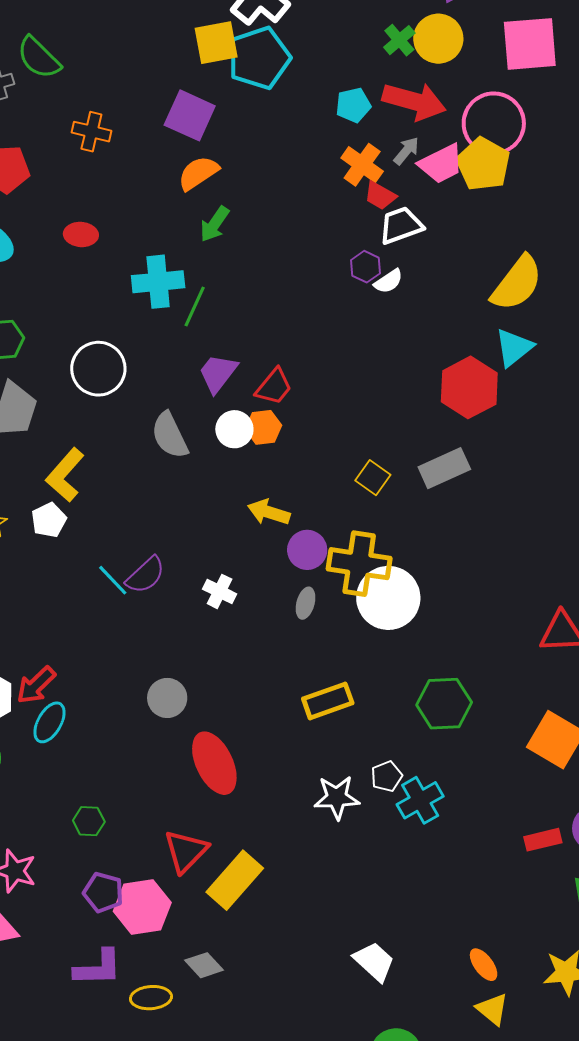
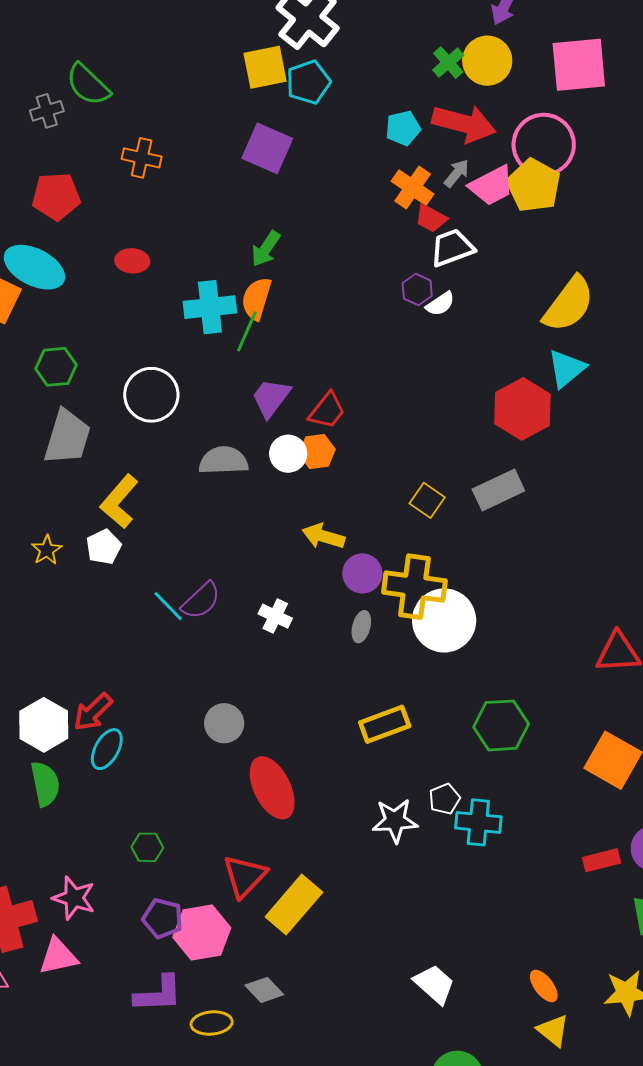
cyan pentagon: (259, 58) -> (308, 82), size x0.7
purple square: (190, 115) -> (267, 148), moved
orange semicircle: (198, 173) -> (256, 299), moved, turned -39
gray semicircle: (170, 435) -> (223, 461), turned 114
cyan cross: (420, 800) -> (478, 822), turned 36

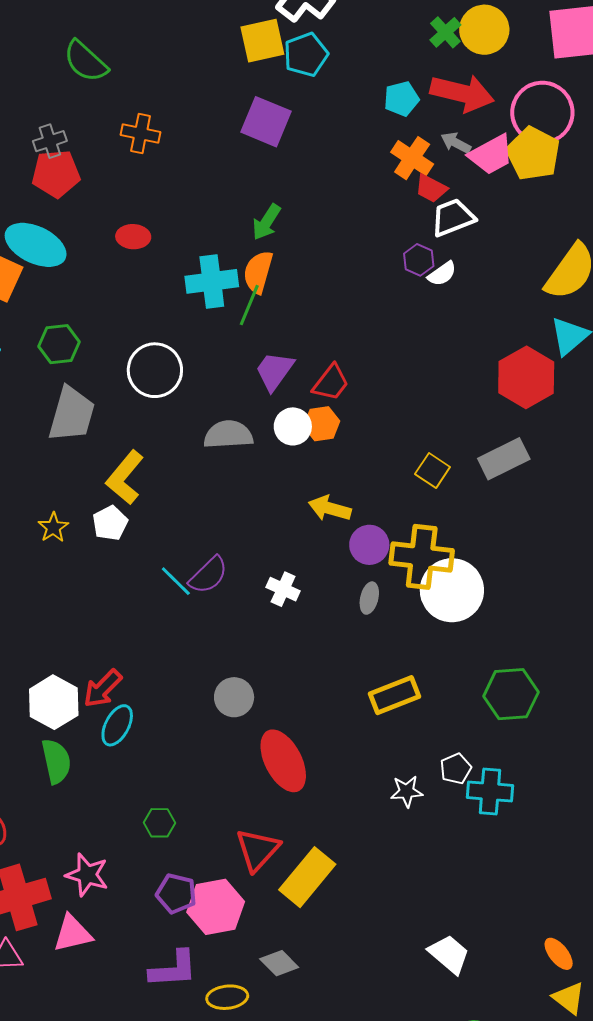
gray cross: (47, 111) -> (50, 141), moved
gray arrow: (457, 173) -> (456, 143), turned -100
white star: (395, 821) -> (407, 791), size x0.7

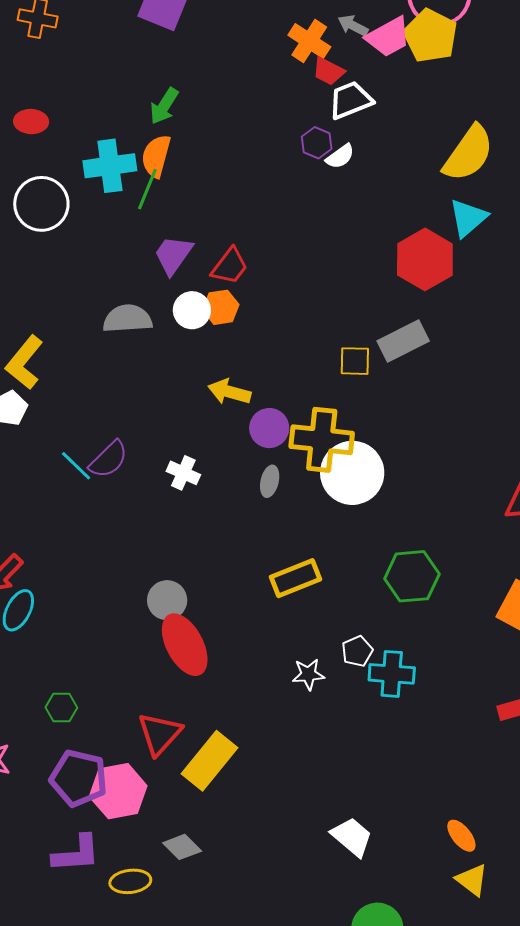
white circle: (155, 370) -> (41, 204), moved
yellow square: (433, 471) -> (355, 361), moved, turned -32
gray circle: (234, 697) -> (167, 600), moved
purple pentagon: (176, 894) -> (79, 778), size x1.4

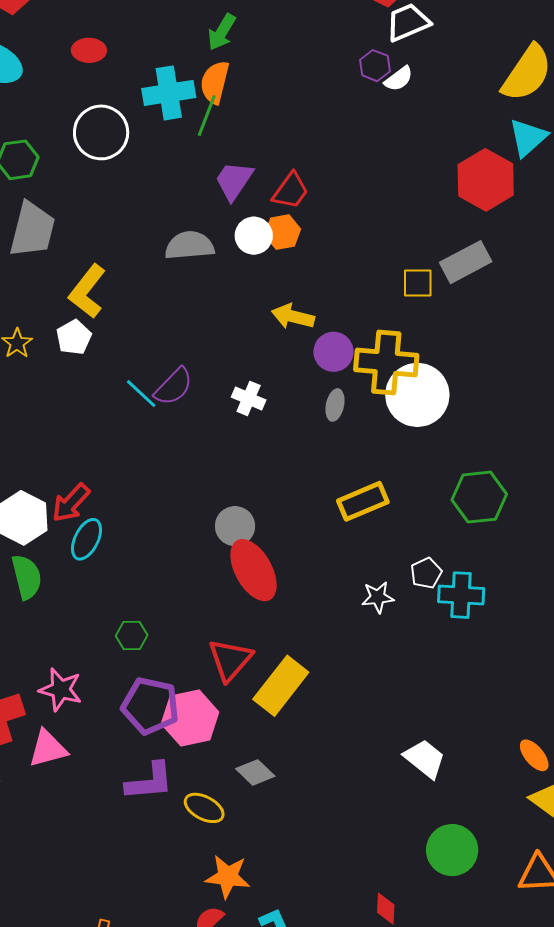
yellow ellipse: (130, 881) -> (204, 808), turned 36

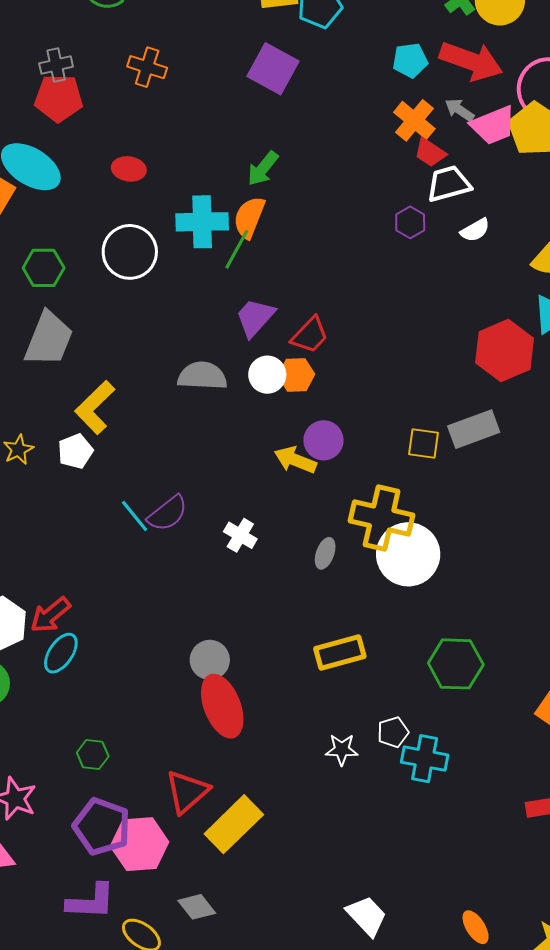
white semicircle: (399, 79) -> (475, 230), moved
purple circle: (333, 352) -> (323, 440), moved

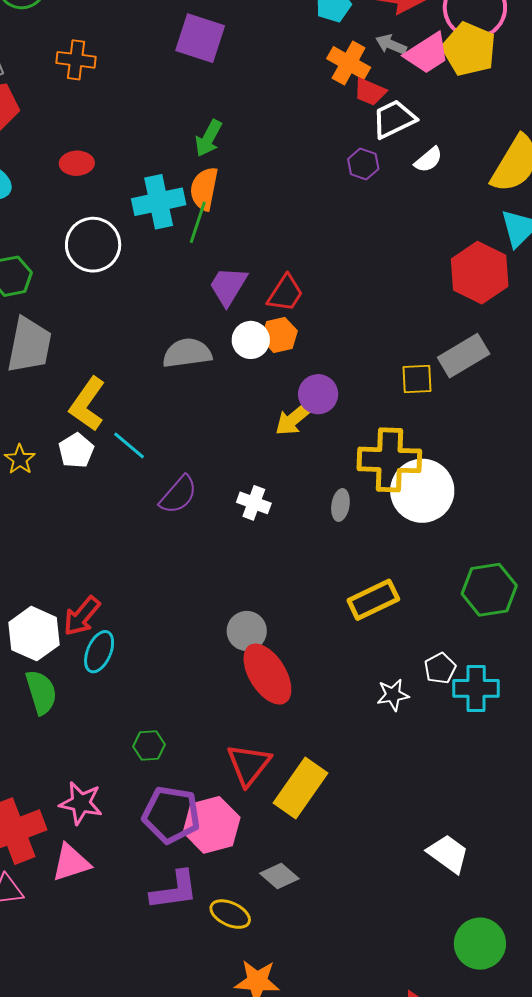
yellow arrow: (295, 460) -> (294, 419), turned -51
cyan line: (135, 516) -> (129, 445), moved

